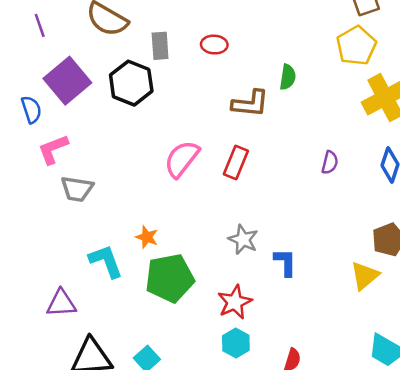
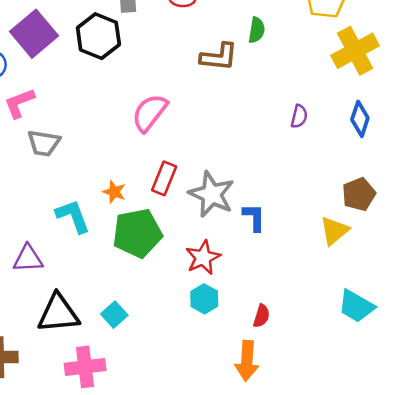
red rectangle: (236, 163) -> (164, 178), moved
gray star: (243, 240) -> (212, 194), size x1.5

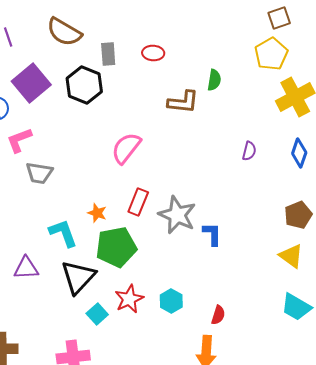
yellow triangle: (334, 231) -> (291, 256), moved, turned -44
red star: (203, 258) -> (129, 299), moved
black triangle: (58, 313) -> (78, 277), moved, turned -42

